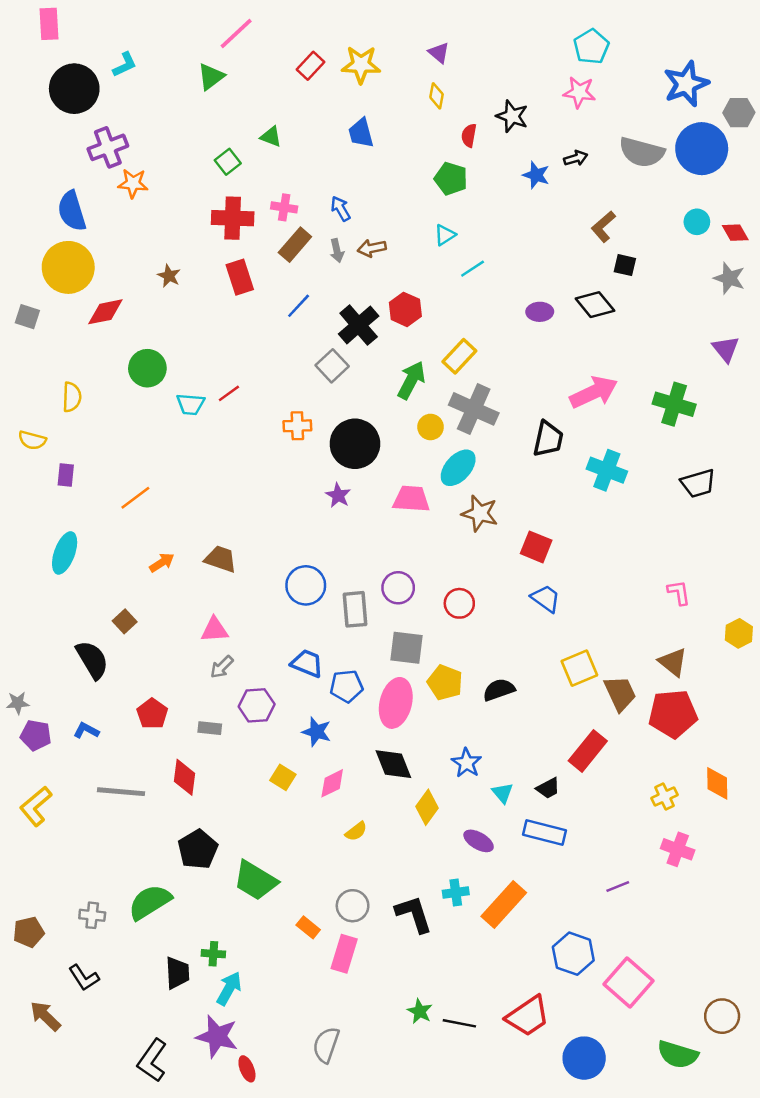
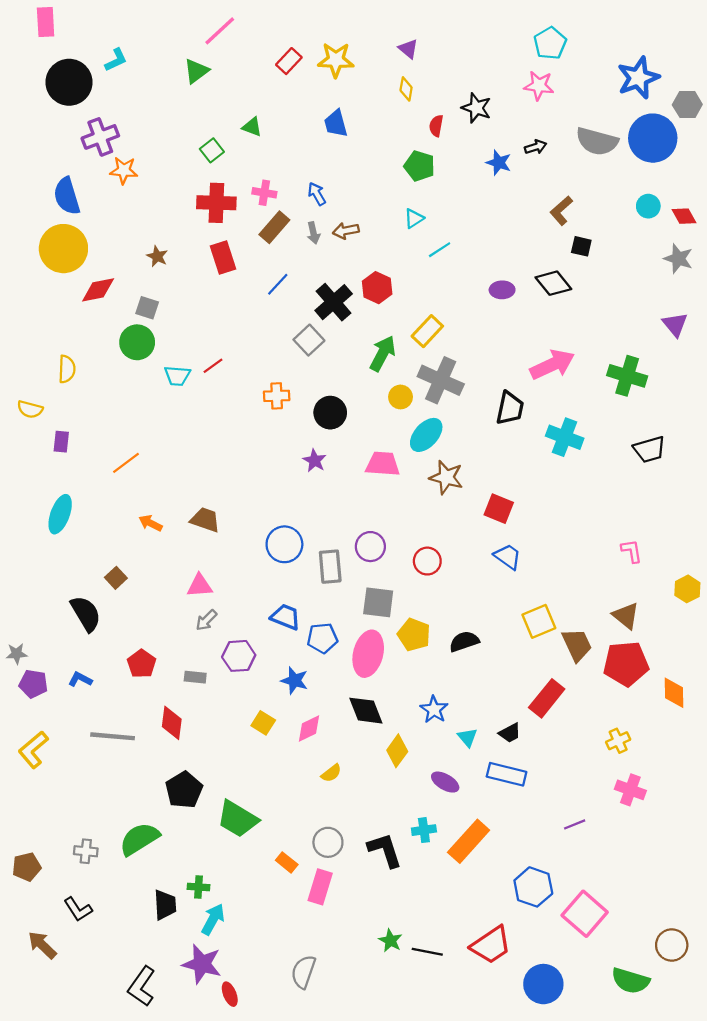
gray square: (27, 317) -> (147, 308), moved
black circle: (355, 444) -> (330, 413), size x0.7
orange arrow: (162, 563) -> (151, 523), turned -120
orange diamond: (717, 783) -> (674, 693), moved

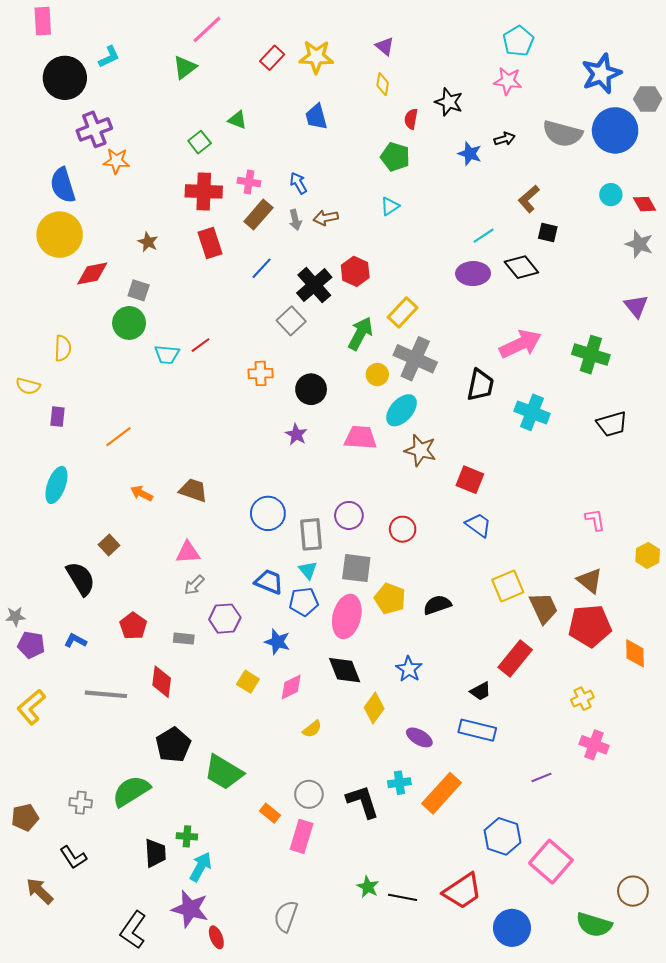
cyan line: (440, 250) -> (484, 236), moved
purple ellipse: (502, 290) -> (473, 274), size x1.4
cyan triangle: (467, 737) -> (308, 570), moved

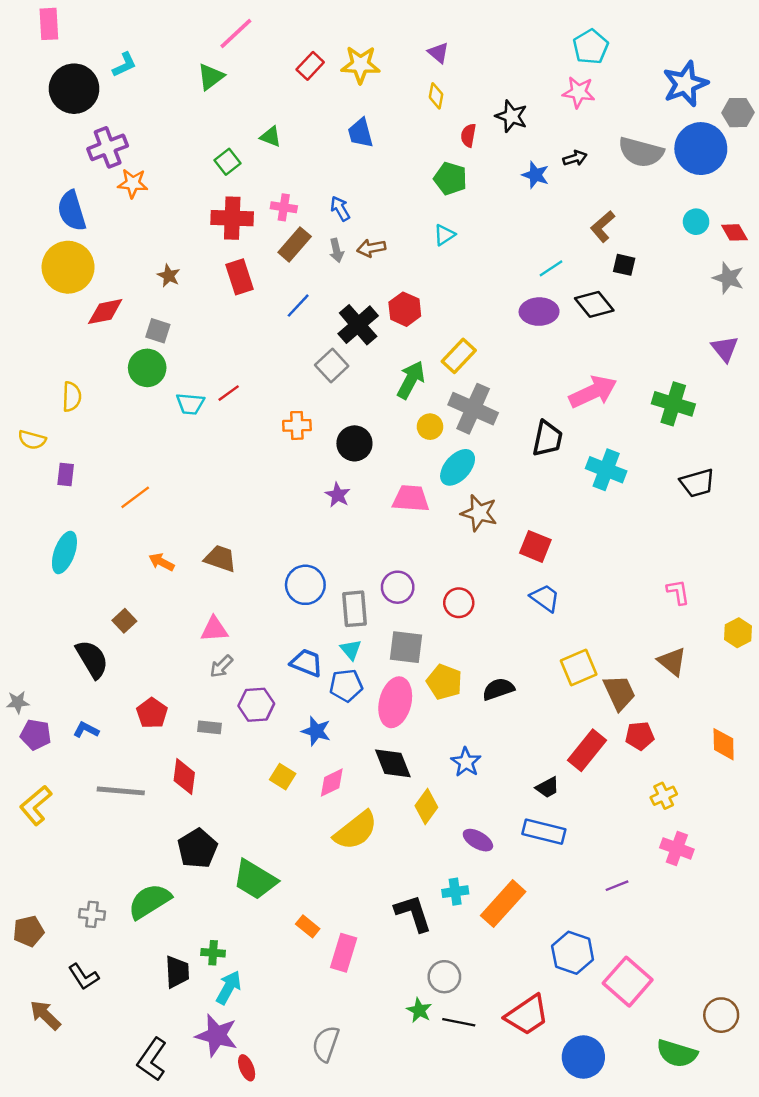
red pentagon: (590, 626) -> (640, 736), moved, size x0.6
yellow semicircle: (312, 729) -> (356, 831), size x2.0
gray circle: (309, 794) -> (444, 977), moved

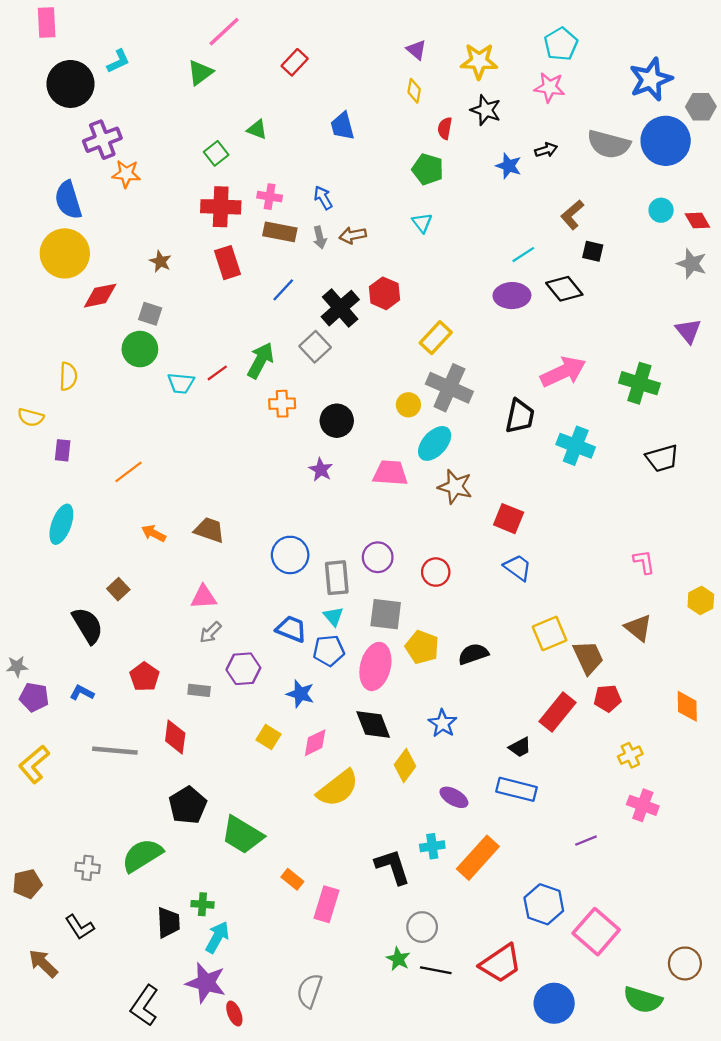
yellow star: (360, 65) -> (479, 61), moved
cyan triangle: (444, 235) -> (422, 223), turned -35
brown rectangle: (295, 244) -> (280, 232), turned 60
green arrow: (411, 380) -> (261, 360), moved

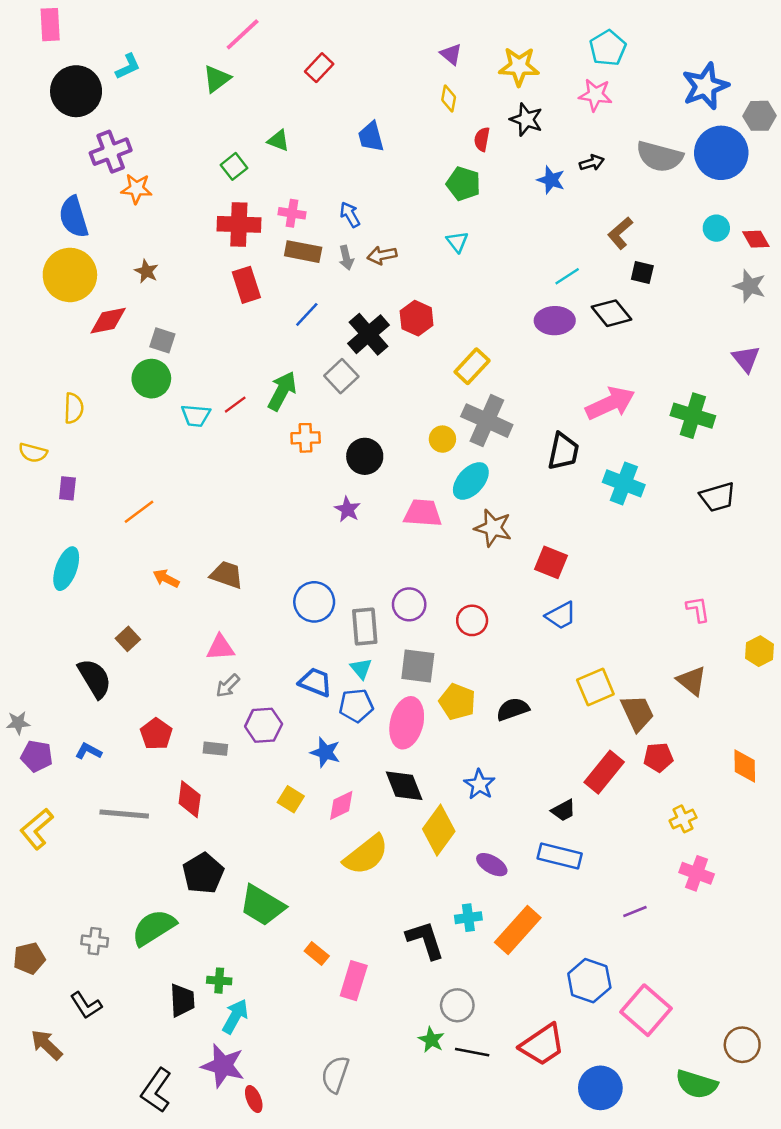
brown star: (160, 261) -> (146, 271), moved
blue trapezoid: (518, 567) -> (561, 615), turned 116
yellow diamond: (405, 765) -> (439, 830), size x1.4

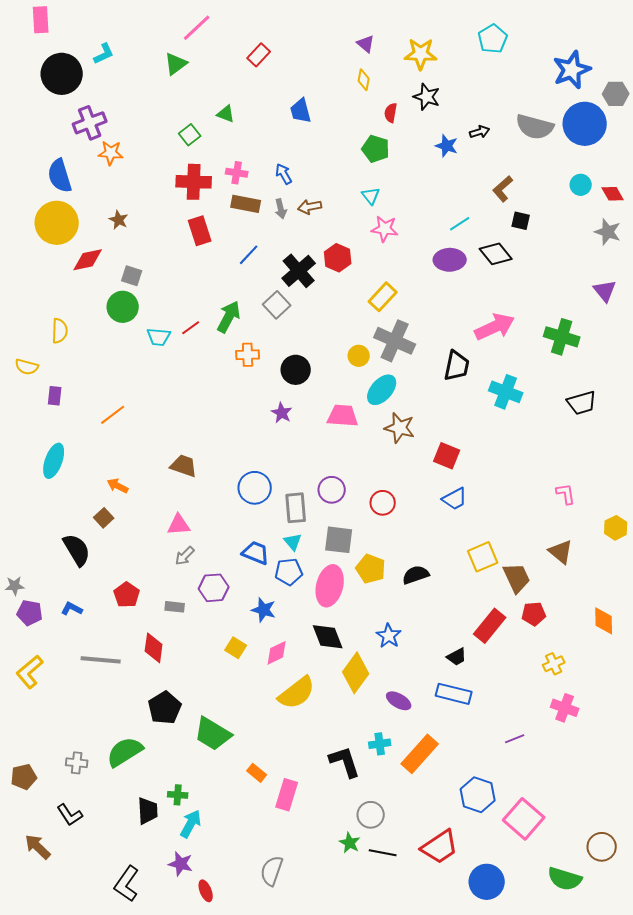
pink star: (595, 95) -> (385, 229), moved
orange arrow: (166, 578) -> (118, 486), moved
purple star: (223, 1066) -> (181, 864), size x0.7

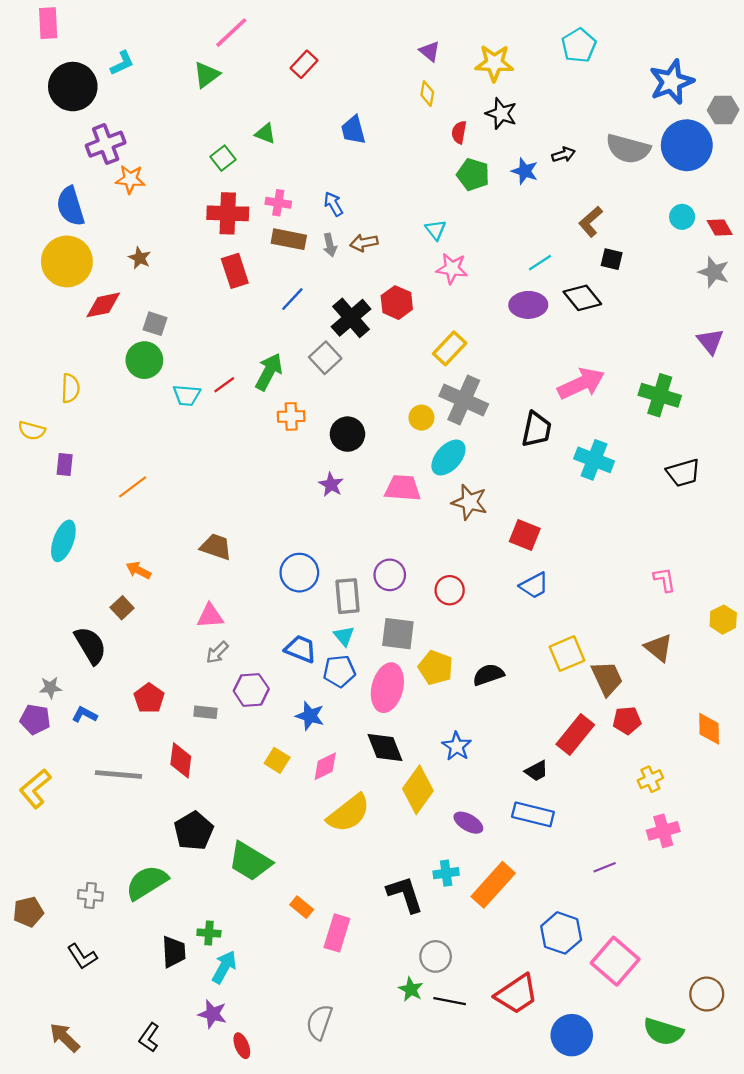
green pentagon: (376, 149) -> (473, 175), moved
gray star: (15, 586) -> (50, 688), moved
pink cross: (565, 708) -> (663, 831), turned -36
brown arrow: (38, 847) -> (65, 1037), moved
black L-shape: (127, 884) -> (149, 1037), size x0.7

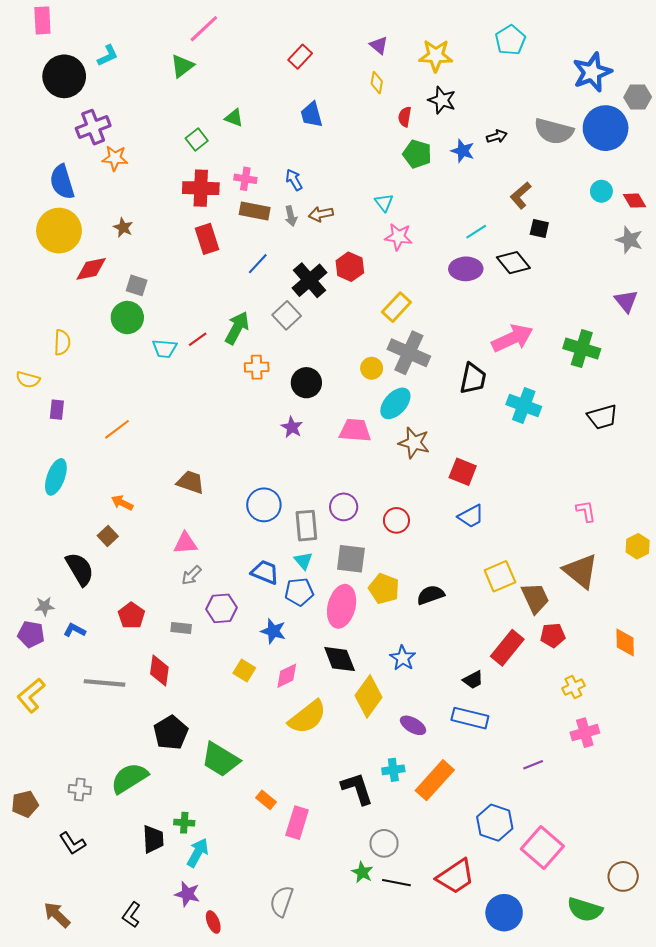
red rectangle: (304, 64) -> (300, 57), moved
brown triangle: (659, 648) -> (581, 571), size x1.4

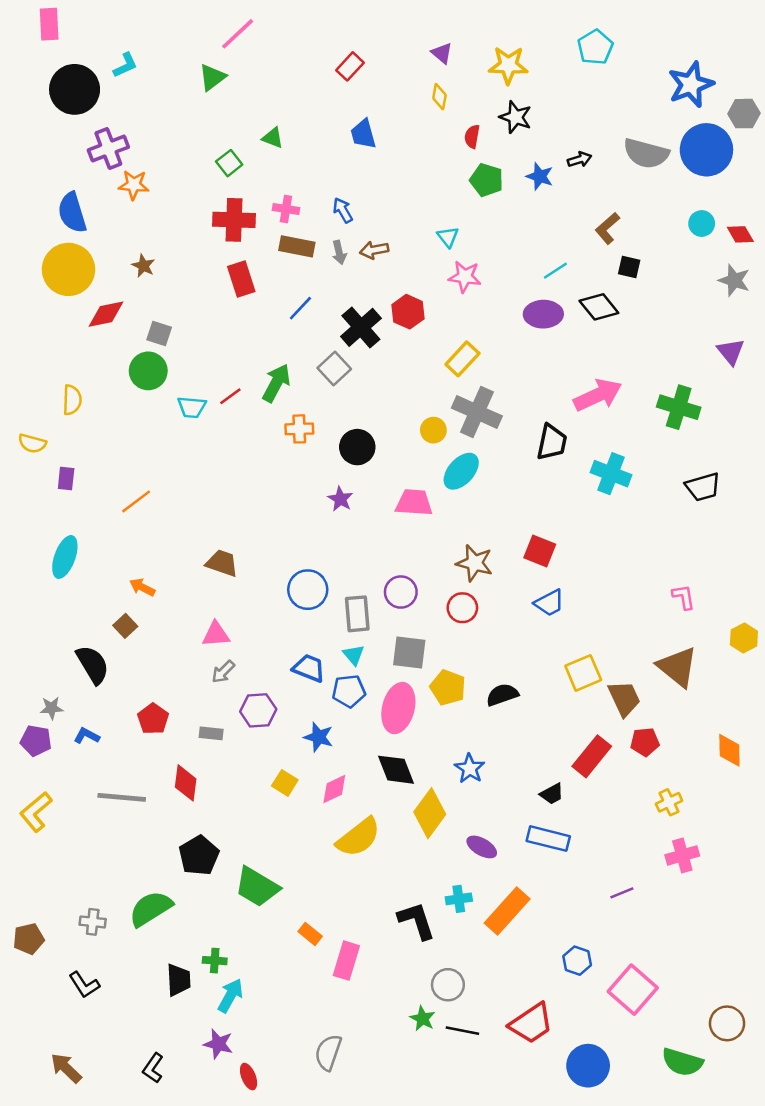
brown star: (414, 443) -> (474, 563), moved
blue hexagon: (495, 823) -> (577, 961), size x0.7

